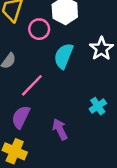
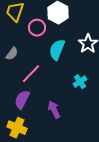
cyan cross: (98, 106) -> (80, 82), moved

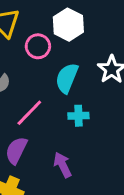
cyan cross: (80, 82) -> (78, 116), moved, turned 32

